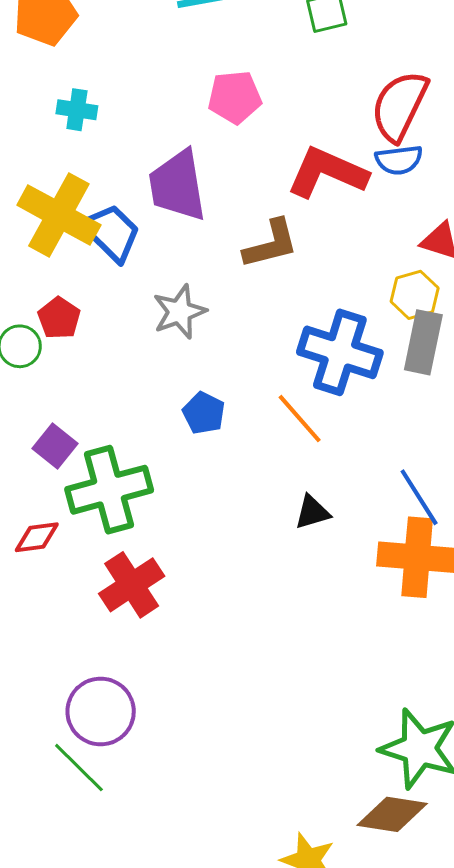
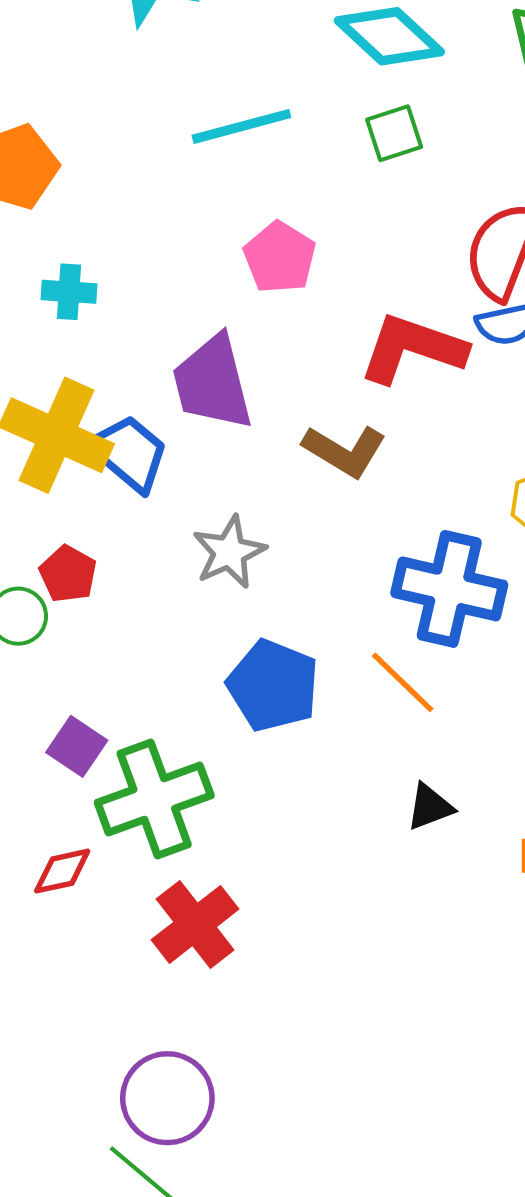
pink pentagon: (235, 97) -> (280, 257), turned -30
brown L-shape: (271, 244) -> (345, 451), turned 50
blue pentagon: (204, 413) -> (273, 686), size x1.6

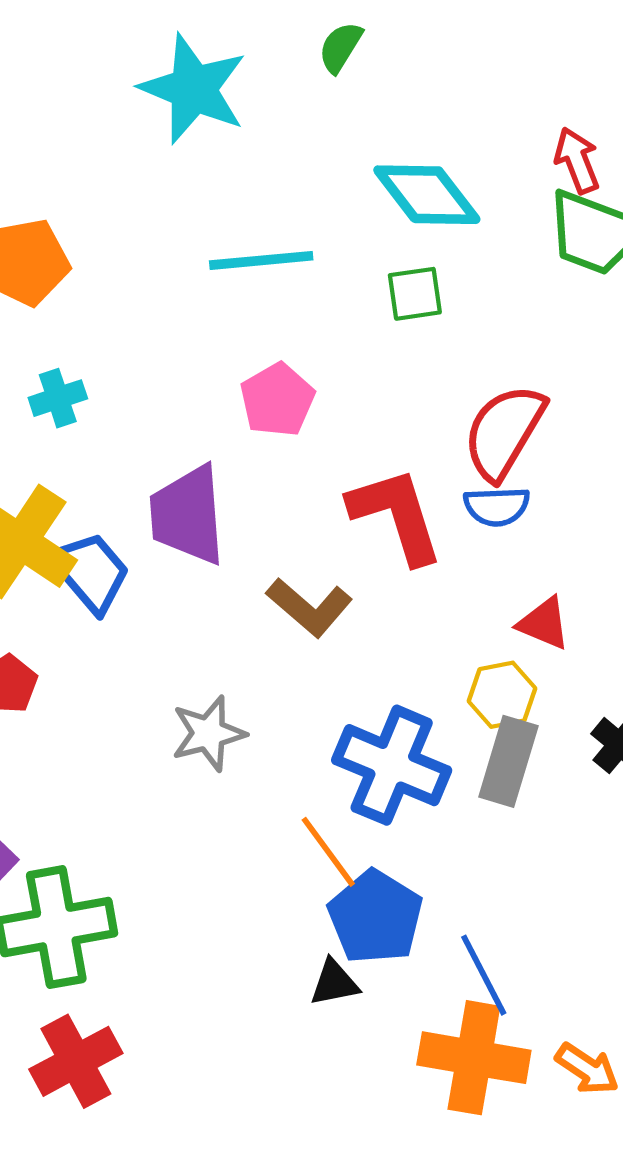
cyan cross: (69, 292) -> (58, 398), turned -32
red L-shape: (412, 349) -> (396, 515), turned 44
gray star: (229, 552) -> (208, 733), moved
blue pentagon: (273, 686) -> (375, 917), moved

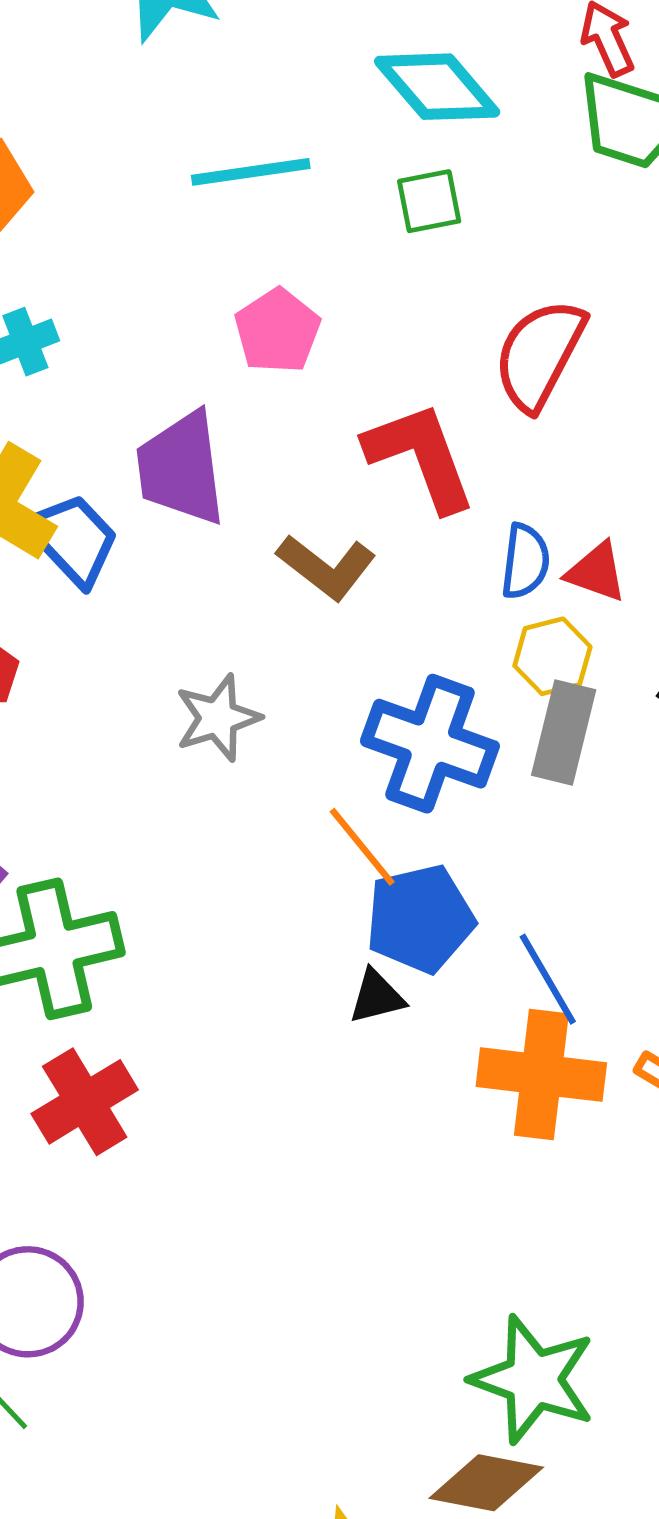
blue semicircle: (497, 506) -> (525, 561), moved, turned -78
blue pentagon: (375, 917) -> (420, 919), turned 30

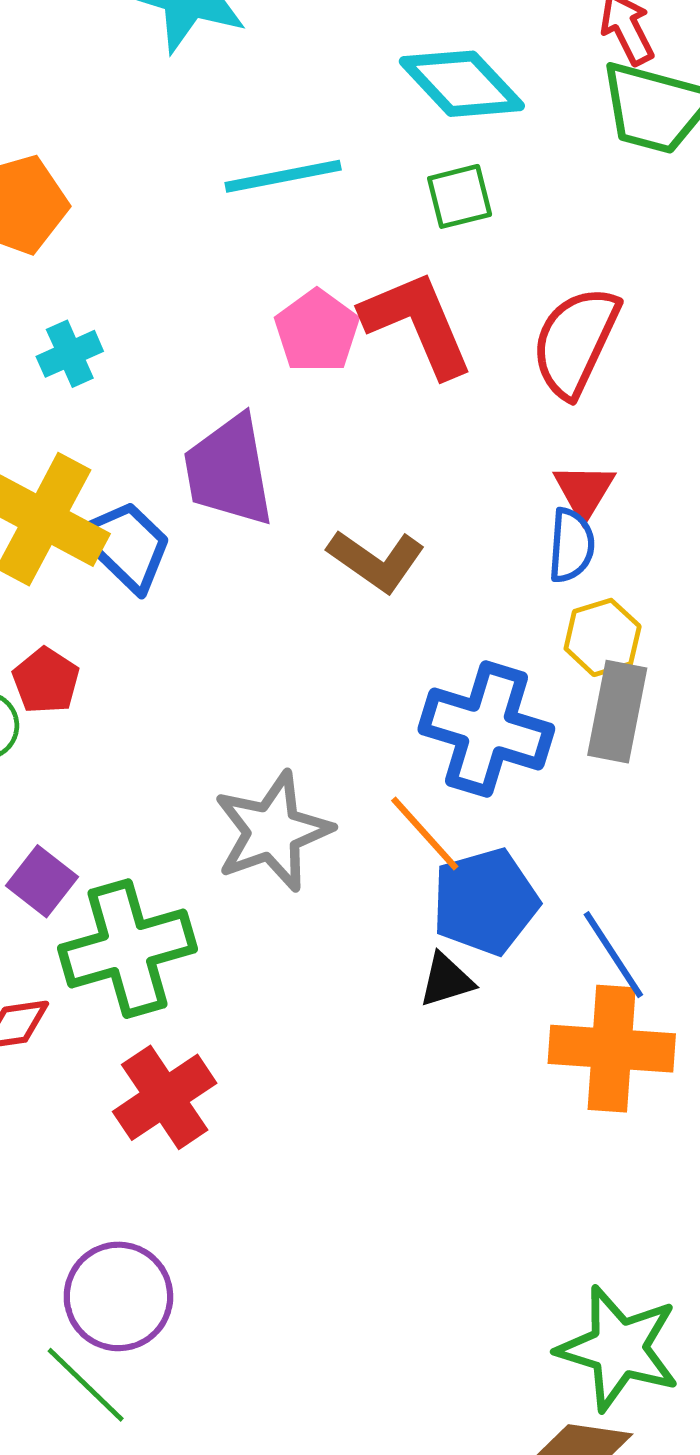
red L-shape: (420, 456) -> (417, 324), moved
red triangle: (596, 572) -> (584, 491), moved, turned 44
gray star: (218, 718) -> (273, 831), moved, size x1.4

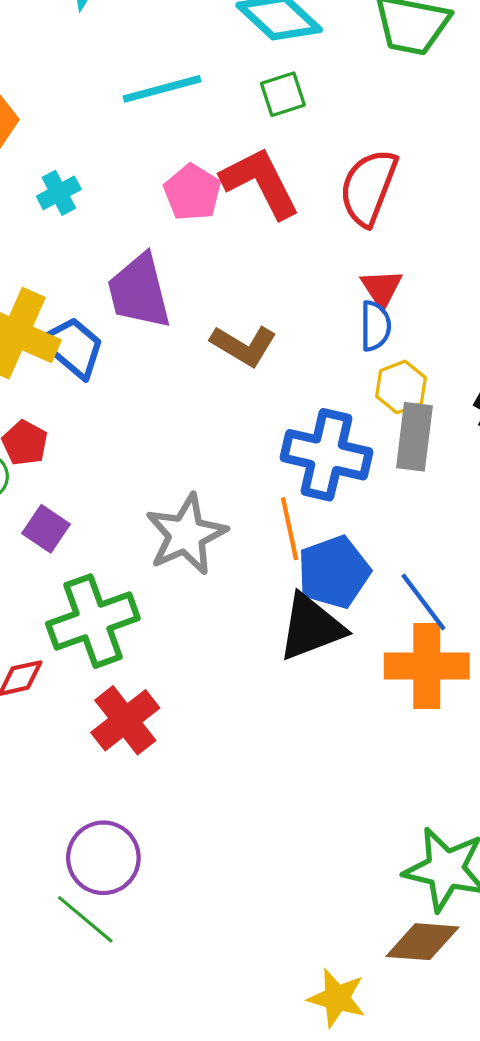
cyan cross: (70, 354) -> (59, 193), moved
orange line: (425, 834) -> (290, 529), turned 34
purple square: (42, 881) -> (46, 529), moved
black triangle: (446, 980) -> (311, 627), size x1.8

